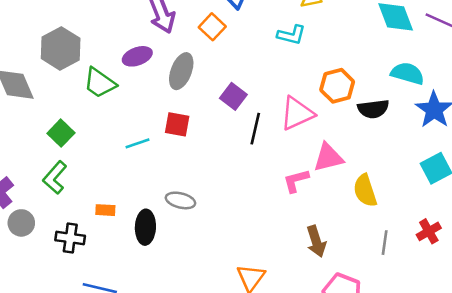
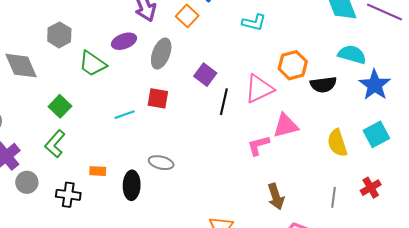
gray hexagon: (61, 48) -> (59, 35), size x0.7
yellow semicircle: (365, 191) -> (337, 143), moved

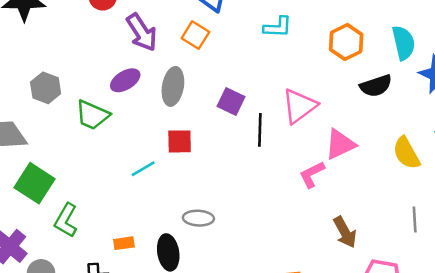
cyan semicircle: (352, 54) -> (404, 43), turned 72
orange hexagon: (293, 65) -> (346, 42), moved
green square: (60, 106) -> (35, 183), moved, size x1.4

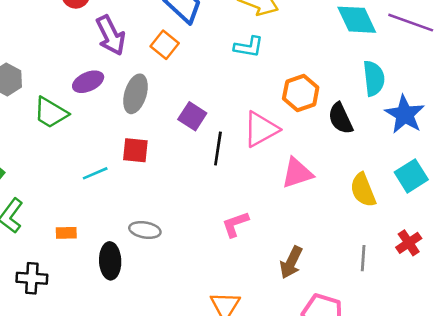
orange hexagon: (346, 42) -> (301, 93), moved
black semicircle: (376, 86) -> (341, 118), turned 76
pink L-shape: (312, 174) -> (235, 224), moved
brown arrow: (345, 232) -> (291, 262), turned 48
orange rectangle: (124, 243) -> (66, 233), moved

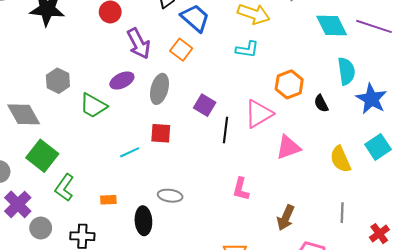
black semicircle: (341, 118) -> (321, 103), size x0.7
pink L-shape: (235, 224) -> (241, 189), turned -55
red cross: (409, 243) -> (379, 234), moved

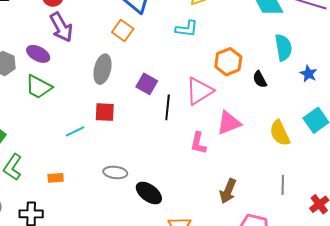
purple arrow: (139, 44) -> (61, 27), moved
purple ellipse: (122, 81) -> (38, 54), moved, turned 55
blue star: (371, 99) -> (308, 74), size x0.6
pink L-shape: (241, 189) -> (198, 143), moved
black ellipse: (143, 221) -> (149, 193), moved, turned -48

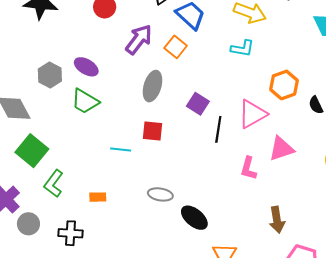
purple arrow: (61, 27) -> (139, 39), moved, turned -116
cyan line: (75, 131) -> (121, 149), turned 30
brown arrow: (228, 191) -> (277, 220), turned -35

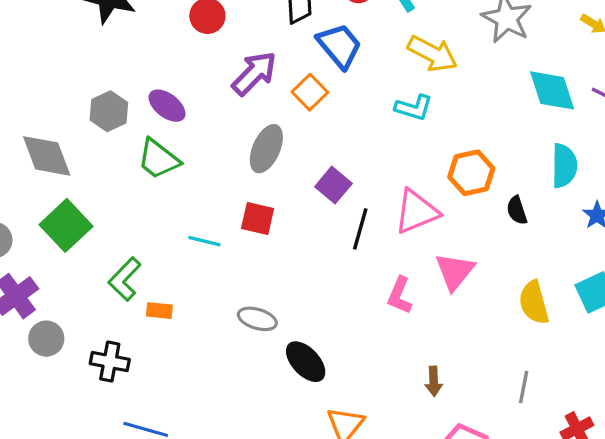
pink triangle: (281, 149) -> (455, 271), turned -40
green L-shape: (54, 184) -> (125, 279), moved
brown arrow: (277, 220) -> (434, 381), size x0.7

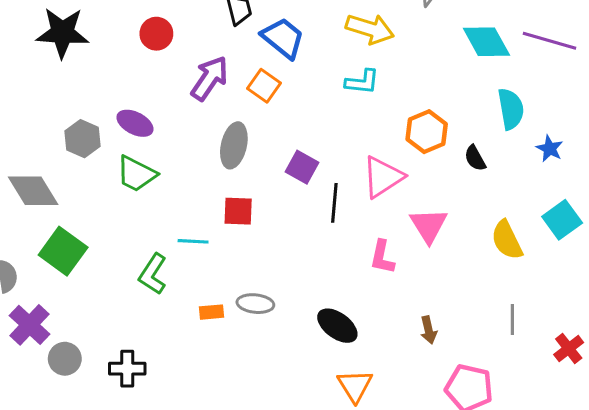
green L-shape: (125, 279) -> (153, 274), moved
orange rectangle: (159, 311) -> (212, 312), moved
black ellipse: (306, 362) -> (337, 326), moved

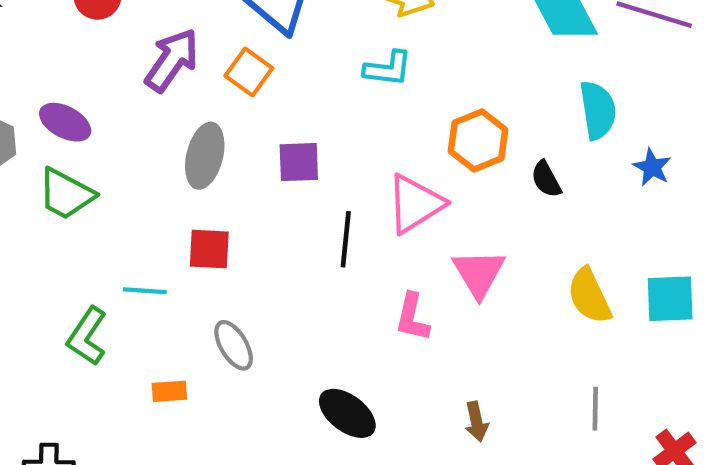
purple square: (302, 167) -> (299, 162), moved, turned -32
cyan square: (562, 220) -> (670, 299), moved, turned 33
gray ellipse: (255, 304) -> (234, 345), moved, turned 52

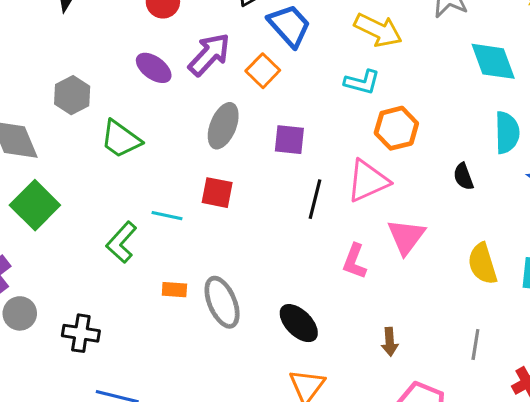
purple ellipse: (65, 122) -> (154, 68), moved
orange hexagon: (478, 140) -> (396, 128), moved
gray ellipse: (234, 345) -> (222, 302), moved, size x1.4

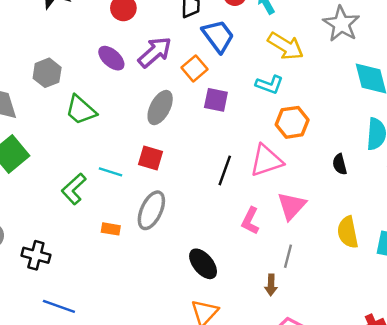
purple square: (289, 140) -> (216, 100), moved
gray ellipse: (222, 302) -> (151, 210), moved, turned 42
gray line: (475, 344) -> (288, 256), moved

